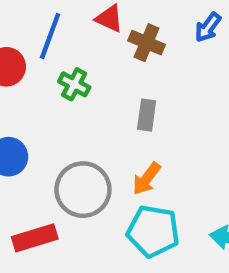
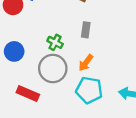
green cross: (74, 84) -> (55, 42), moved
red rectangle: (35, 238) -> (28, 94), turned 40

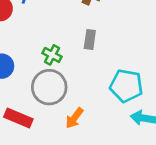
orange arrow: (86, 63) -> (74, 118), moved
cyan pentagon: (89, 90) -> (126, 86), moved

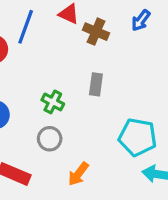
gray circle: (49, 87) -> (50, 139), size x0.6

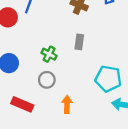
orange arrow: (78, 174) -> (67, 104), turned 144

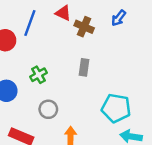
green cross: (49, 54) -> (38, 75), moved, turned 32

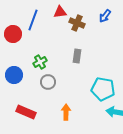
red triangle: (63, 13) -> (60, 12), turned -32
gray circle: (48, 109) -> (48, 82), moved

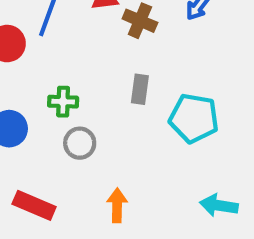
green cross: (40, 62) -> (63, 102), turned 32
cyan pentagon: (103, 89) -> (194, 118), moved

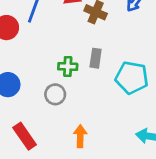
green cross: (63, 102) -> (68, 67), moved
red rectangle: (34, 205) -> (25, 136), turned 32

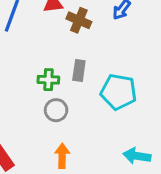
gray circle: (55, 94) -> (56, 110), moved

